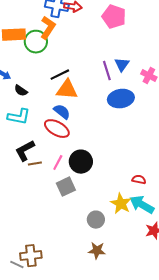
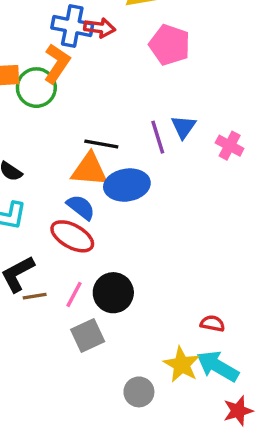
black line: (60, 75) -> (101, 144), moved, turned 36
blue ellipse: (121, 99) -> (127, 185), moved

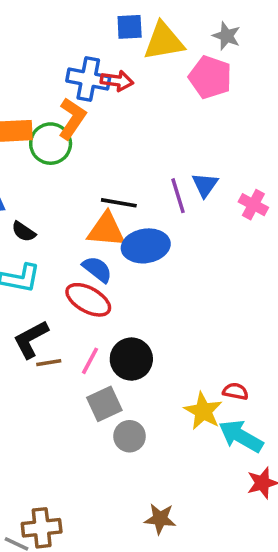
pink pentagon: (170, 45) -> (210, 77), moved
yellow star: (182, 365) -> (203, 411), moved
gray circle: (139, 392) -> (130, 436), moved

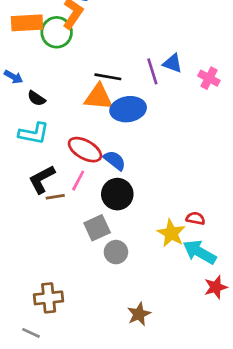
blue triangle: (205, 185) -> (173, 63), turned -45
blue semicircle: (97, 269) -> (115, 160), moved
pink line: (90, 361) -> (78, 181), moved
brown star: (160, 519) -> (139, 314), turned -30
brown cross: (42, 528) -> (49, 298), moved

